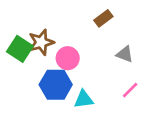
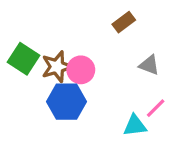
brown star: (41, 42) -> (57, 67), moved
cyan triangle: (84, 99) -> (135, 126), moved

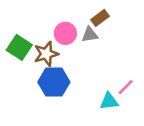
gray triangle: (149, 65) -> (90, 35), moved, turned -30
pink circle: (81, 70) -> (65, 33), moved

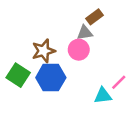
pink circle: (65, 33) -> (79, 50), moved
green square: (19, 47) -> (18, 75), moved

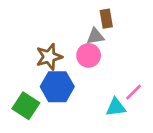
brown rectangle: (94, 17) -> (106, 19), turned -63
green square: (18, 75) -> (26, 106), moved

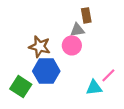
brown star: (49, 57) -> (40, 47), turned 30

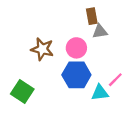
gray triangle: (77, 30) -> (100, 31), moved
blue hexagon: (46, 71) -> (76, 75), moved

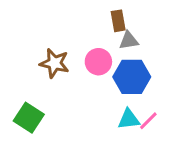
blue hexagon: (76, 75) -> (132, 77), moved
pink line: (115, 80) -> (148, 121), moved

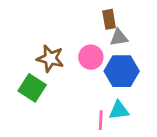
green square: (29, 118) -> (32, 88), moved
pink line: (148, 121) -> (101, 120), moved, turned -42

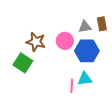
brown rectangle: (109, 19) -> (102, 24), moved

